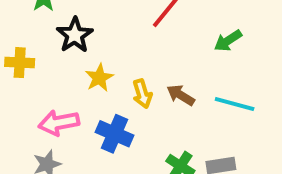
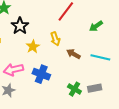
yellow arrow: (142, 94) -> (55, 39), moved

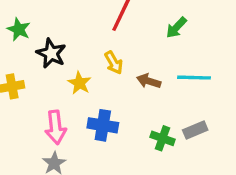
pink arrow: (13, 70) -> (56, 127), turned -72

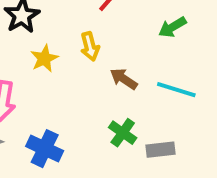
blue cross: (103, 125) -> (45, 149), moved
green cross: (162, 138) -> (123, 133), moved

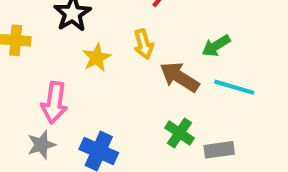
green arrow: (172, 27) -> (216, 46), moved
brown arrow: (124, 79) -> (179, 77), size x1.4

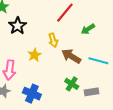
green arrow: (216, 46) -> (88, 29), moved
yellow star: (97, 58) -> (34, 55), moved

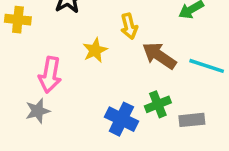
green cross: (72, 84) -> (158, 104), turned 32
blue cross: (32, 94) -> (121, 119), moved

